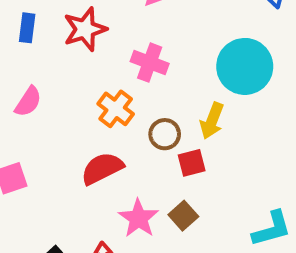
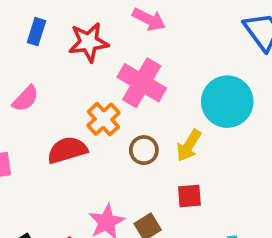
pink cross: (150, 63) -> (142, 83), size x1.4
red square: (192, 163) -> (189, 196), moved
red semicircle: (102, 168) -> (67, 150), moved

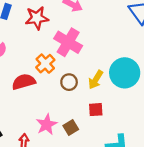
cyan circle: (227, 102) -> (125, 73), moved

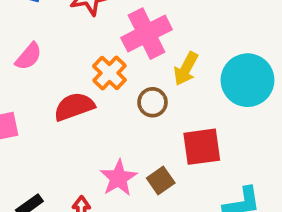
pink cross: (68, 42) -> (147, 34), turned 36
yellow arrow: (96, 80) -> (186, 69), moved
red square: (96, 110) -> (202, 147), size x1.5

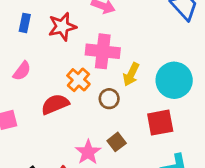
pink cross: (147, 34) -> (103, 51), turned 36
red square: (202, 147) -> (160, 123), moved
brown square: (161, 180) -> (117, 142), moved

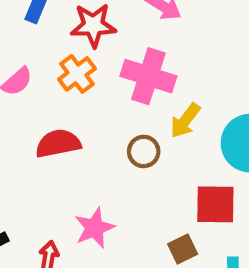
orange cross: (78, 80) -> (77, 74), moved
brown square: (117, 142) -> (183, 249), moved

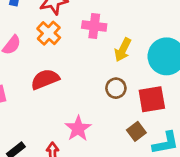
pink cross: (148, 76) -> (94, 26), size x0.7
brown circle: (144, 151) -> (116, 88), moved

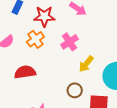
pink cross: (94, 26) -> (69, 42), turned 36

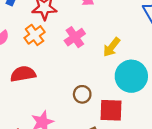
yellow arrow: (86, 64) -> (112, 47), moved

